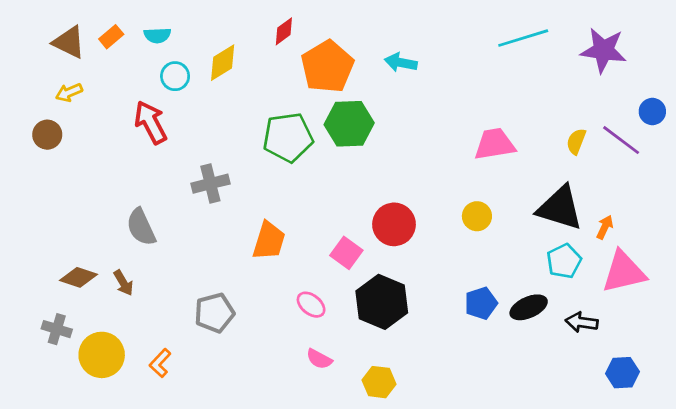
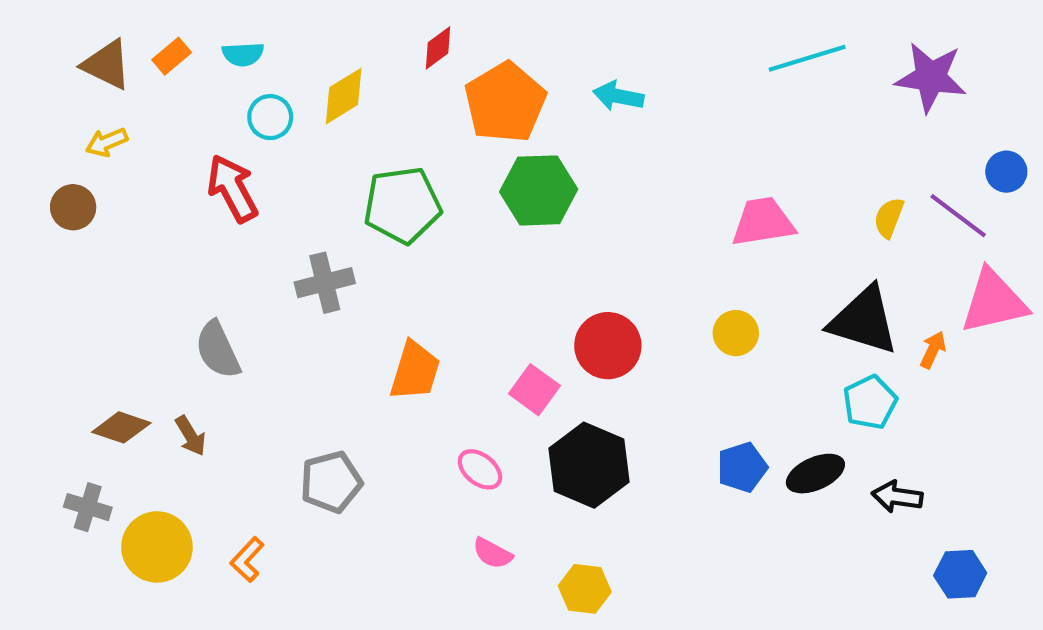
green pentagon: (288, 137) -> (402, 205), moved
pink triangle: (624, 272) -> (994, 302), moved

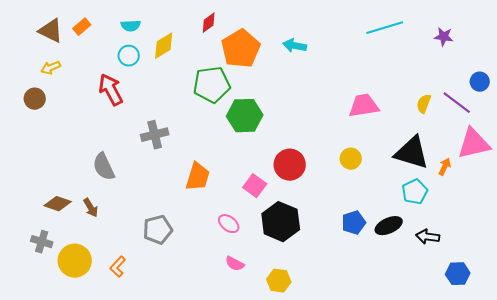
cyan semicircle: (243, 54) -> (131, 26), moved
purple star: (931, 77) -> (444, 37), size x0.6
green hexagon: (539, 190) -> (245, 116), moved
green pentagon: (402, 205) -> (212, 85), moved

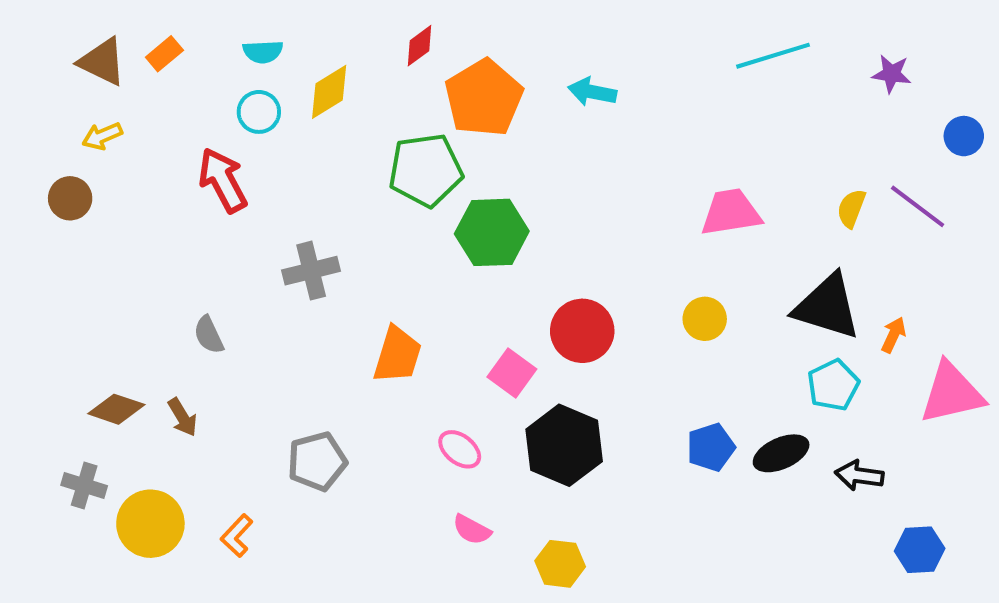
blue circle: (480, 82) -> (964, 136), moved
pink triangle: (474, 144) -> (952, 393), moved
gray semicircle: (104, 167) -> (209, 335), size x0.7

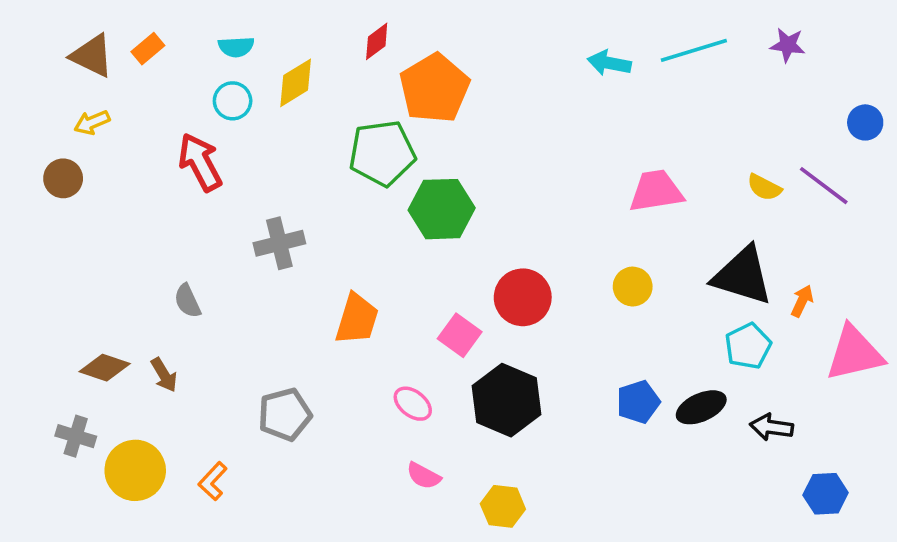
purple star: (891, 74) -> (788, 45), moved
cyan arrow: (592, 92) -> (609, 63), moved
yellow semicircle: (851, 208) -> (764, 187), turned -84

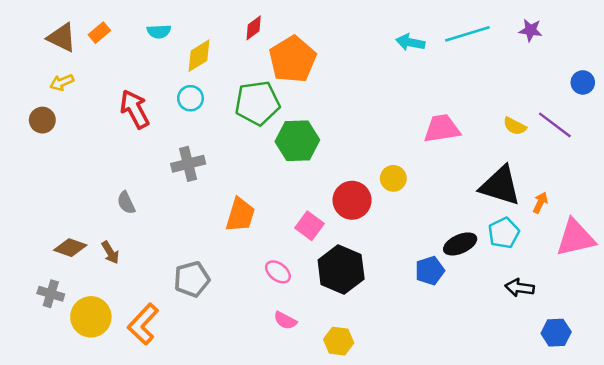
cyan circle: (233, 101) -> (190, 98), moved
yellow circle: (633, 287) -> (393, 178), moved
black ellipse: (701, 407) -> (460, 244), moved
orange L-shape: (213, 481) -> (143, 324), size x1.6

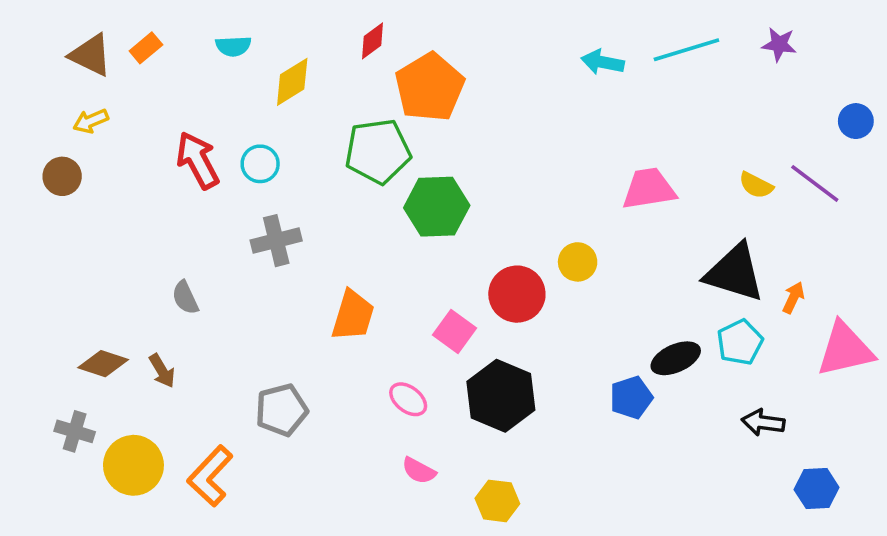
cyan circle: (190, 98) -> (260, 164), moved

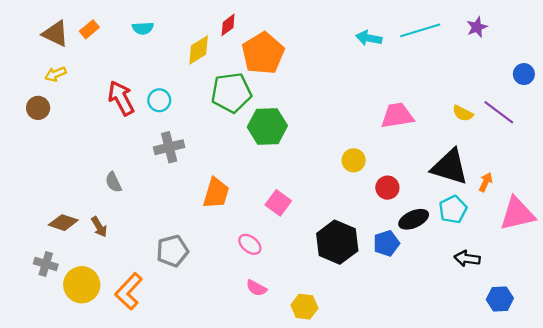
purple star: (779, 44) -> (477, 27), turned -30
yellow diamond: (292, 82) -> (199, 50), moved
red circle: (517, 294) -> (387, 188), moved, size x0.7
black hexagon: (501, 396) -> (337, 242), moved

